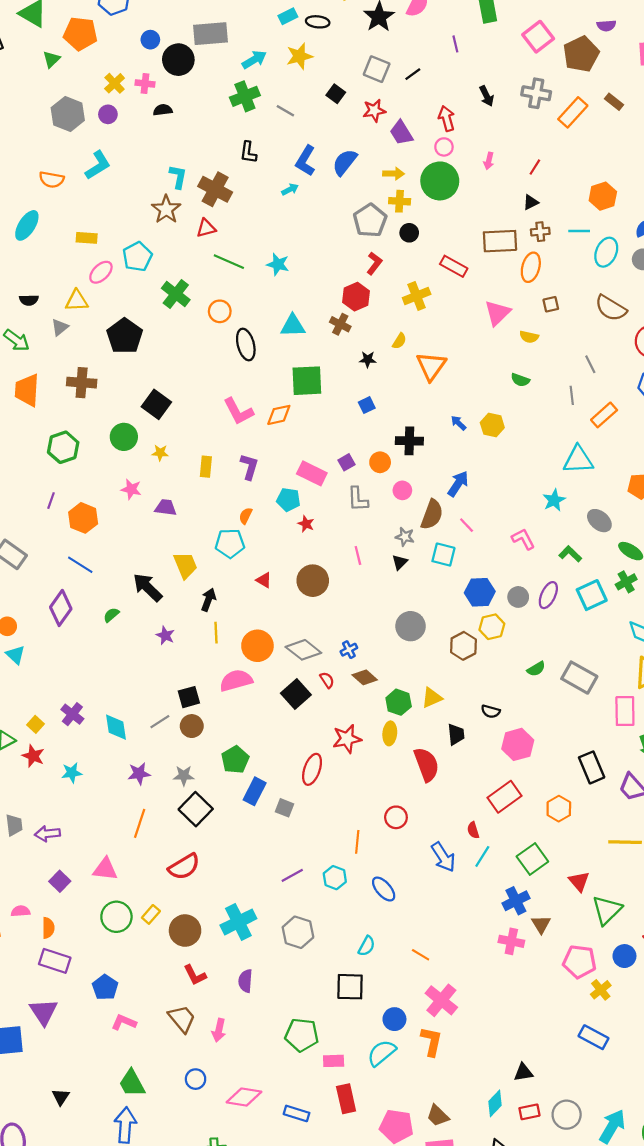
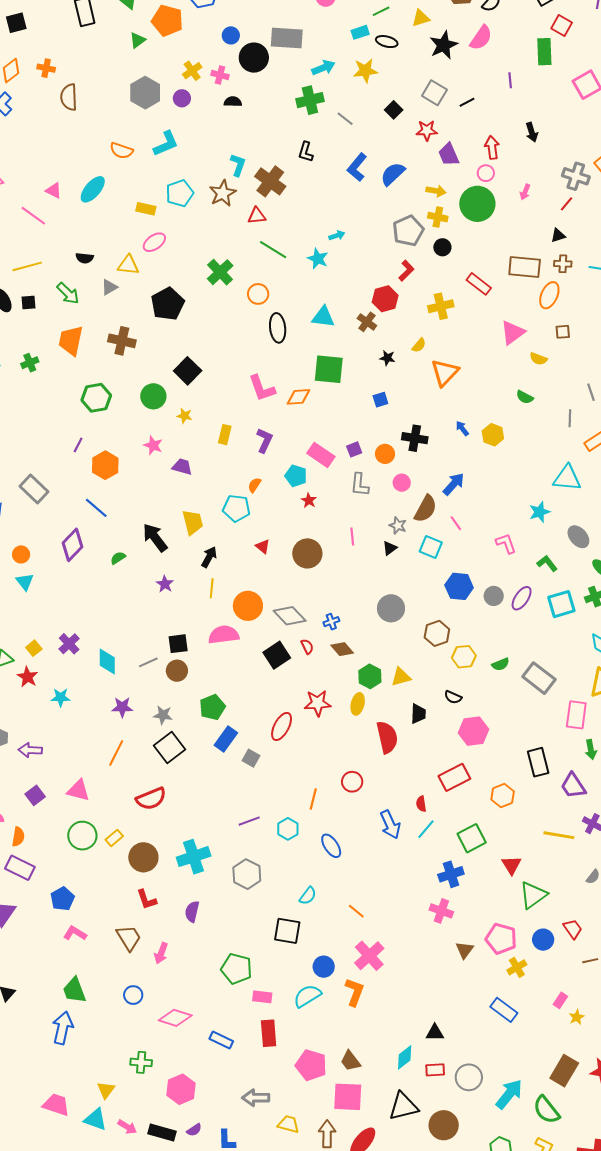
gray cross: (536, 93) -> (576, 176), moved
cyan arrow: (290, 189) -> (337, 235), moved
cyan pentagon: (137, 257) -> (180, 193), moved
yellow hexagon: (492, 627) -> (464, 657), moved
brown triangle: (541, 924) -> (465, 950), moved

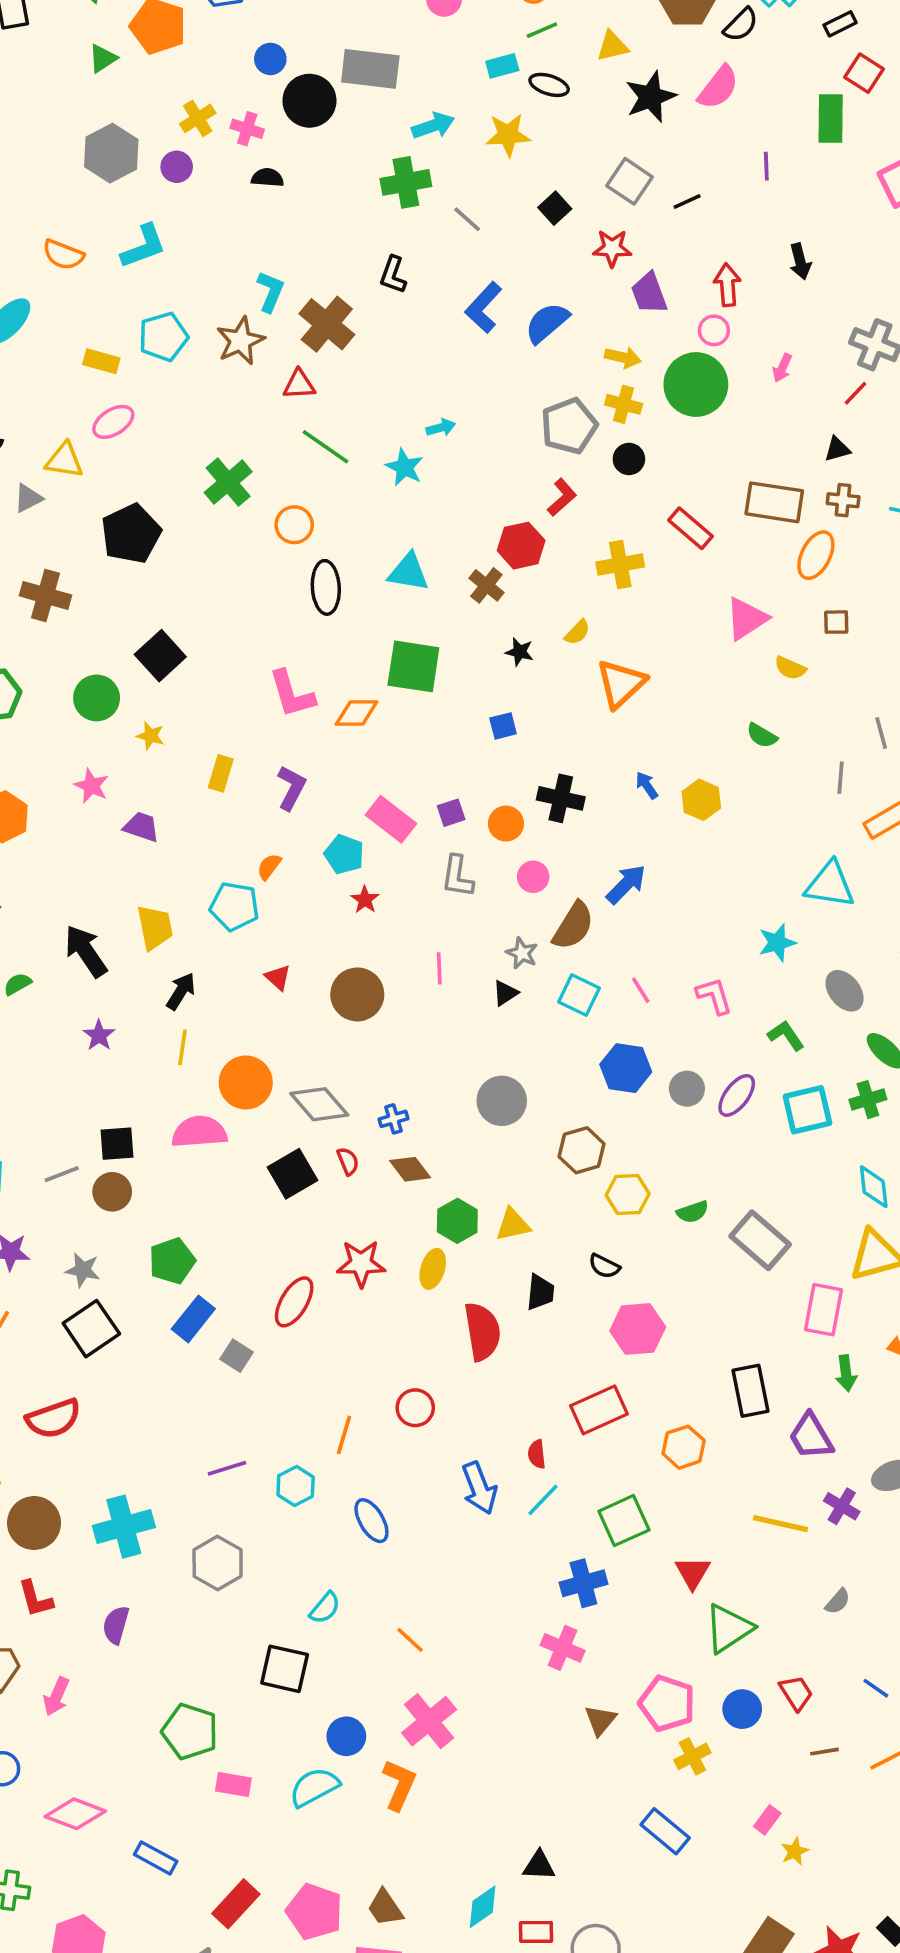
pink line: (456, 523) -> (641, 990), moved
red rectangle: (269, 1033) -> (236, 1904), moved, turned 44

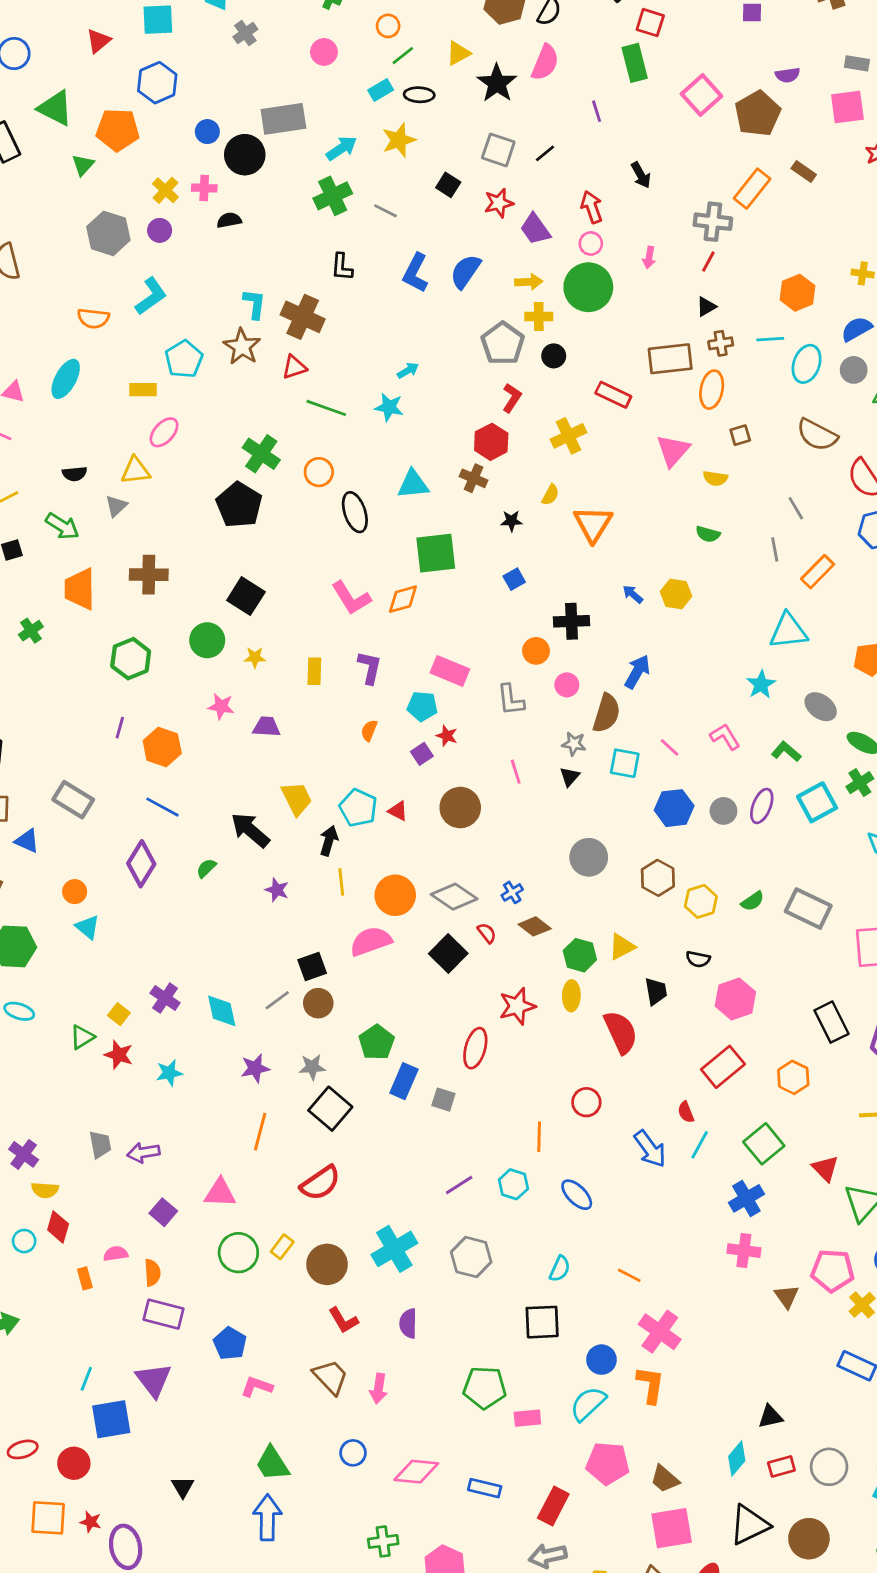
black pentagon: (131, 534) -> (239, 505), moved
purple square: (451, 813) -> (422, 754), moved
cyan pentagon: (234, 906) -> (358, 808), moved, turned 30
pink pentagon: (314, 1912) -> (608, 1463), moved

